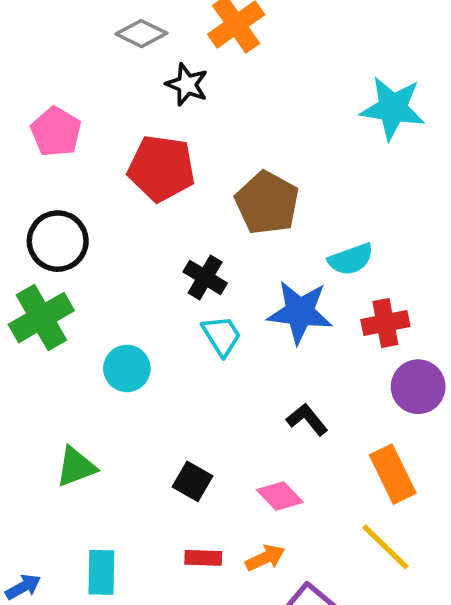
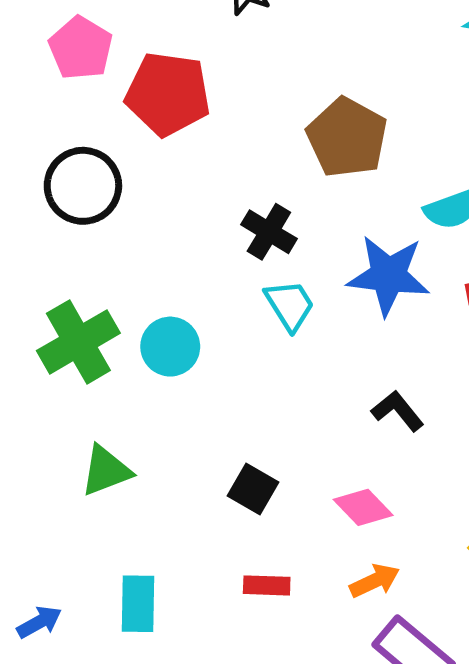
red pentagon: (161, 168) -> (168, 94), moved
green cross: (41, 318) -> (78, 342), moved
orange arrow: (265, 558) -> (375, 581), moved

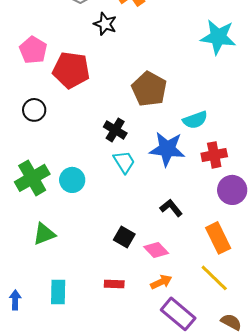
black circle: (83, 186) -> (34, 110), size x0.7
black square: (253, 489) -> (124, 237), moved
blue arrow: (39, 622) -> (15, 300), turned -60

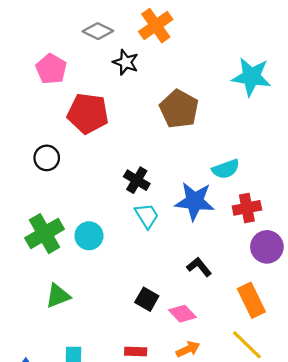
pink pentagon: (33, 50) -> (51, 69), moved
brown pentagon: (149, 89) -> (179, 109), moved

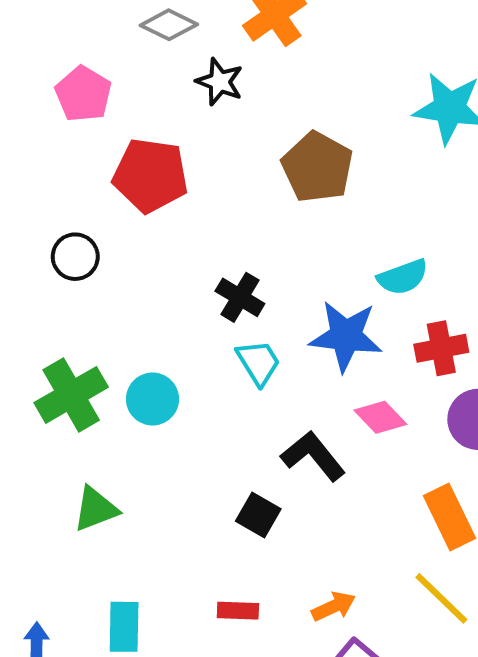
black L-shape: (199, 267) -> (313, 456), moved, size x1.4
pink diamond: (182, 314) -> (380, 417), moved

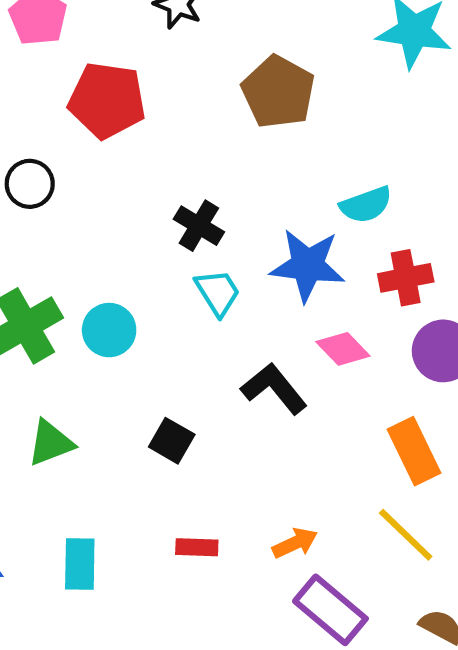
black square: (258, 515) -> (172, 441), moved

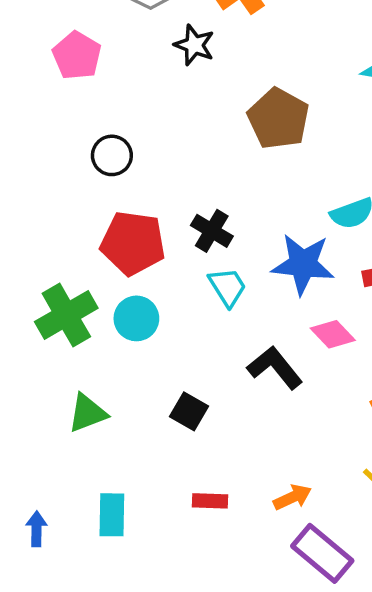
red pentagon: (107, 100) -> (133, 243), moved
black circle: (30, 184) -> (112, 155), moved

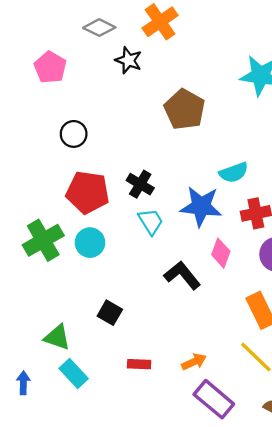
pink diamond: (333, 334) -> (221, 253), turned 64
black square: (189, 411) -> (110, 313), moved
green triangle: (87, 413) -> (57, 337), moved, turned 40
cyan rectangle: (112, 515) -> (74, 373), turned -44

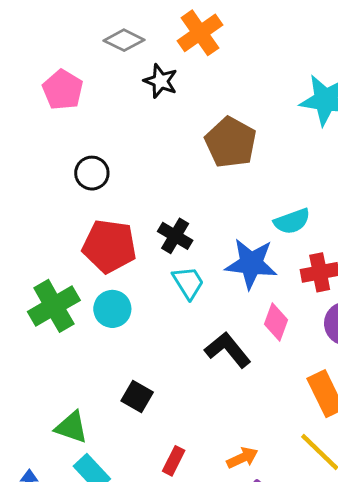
red rectangle: (139, 364) -> (174, 461), turned -65

